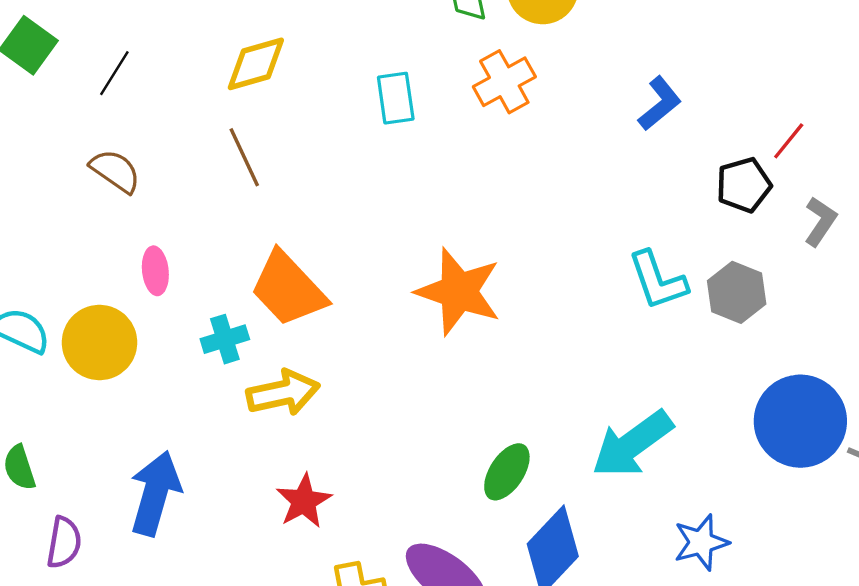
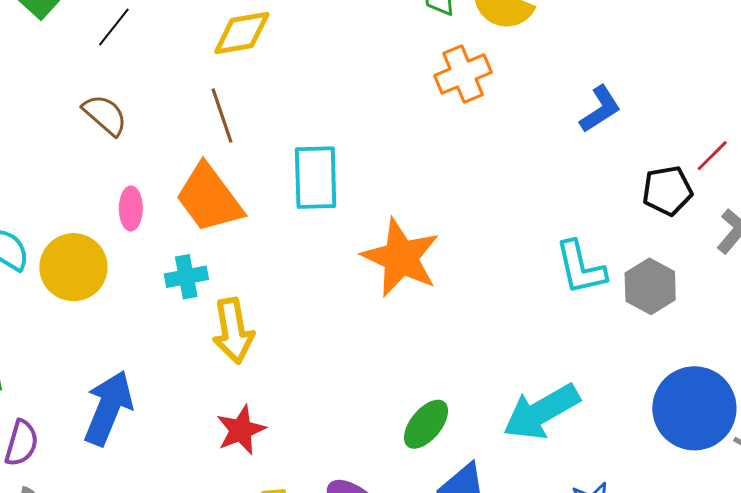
cyan rectangle: (396, 98) -> (316, 178), moved, size x1.4
orange trapezoid: (288, 289) -> (209, 198), moved
yellow arrow: (283, 393) -> (233, 331), turned 86

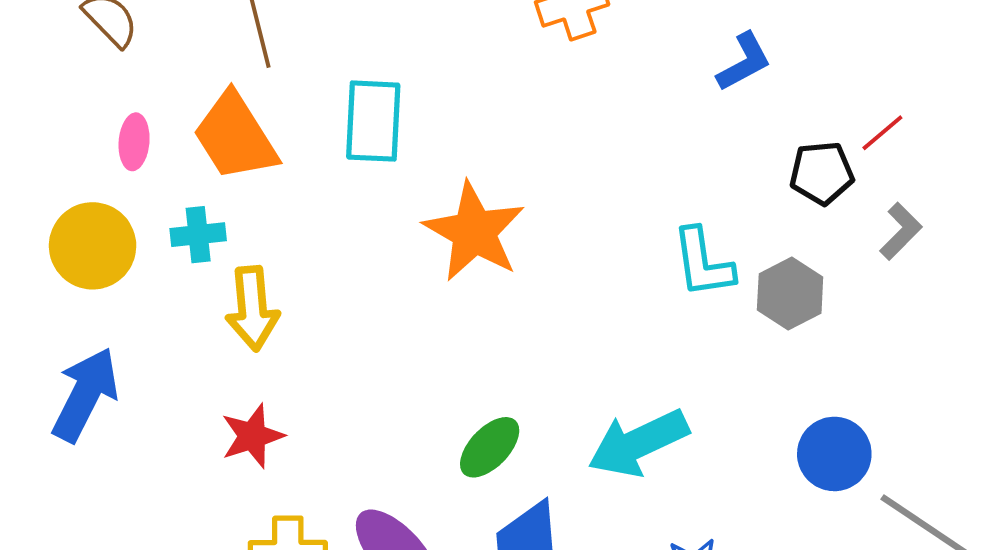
yellow circle: (73, 267) -> (93, 246), moved
blue circle: (694, 408) -> (834, 454), size x0.7

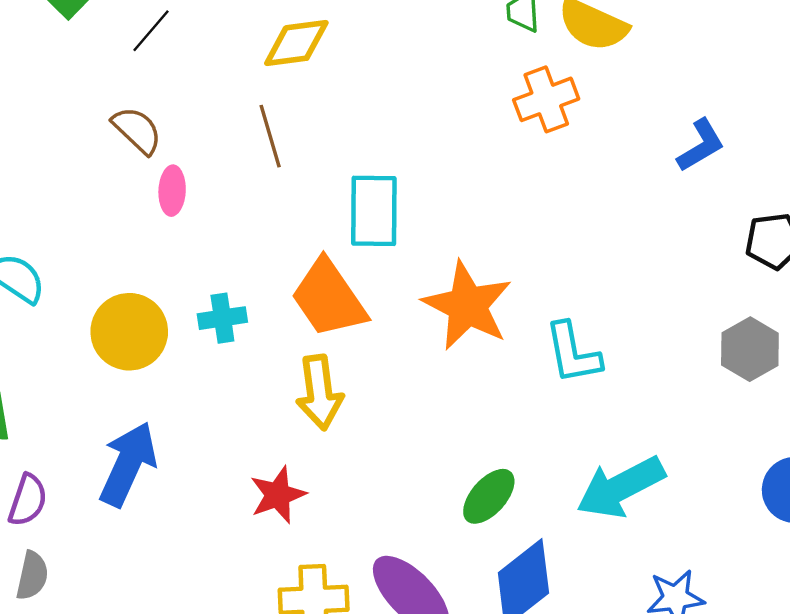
orange trapezoid: (235, 137) -> (329, 298), moved
pink ellipse: (134, 142) -> (172, 191), moved
cyan L-shape: (703, 263) -> (573, 353), moved
yellow arrow: (252, 308) -> (319, 392), moved

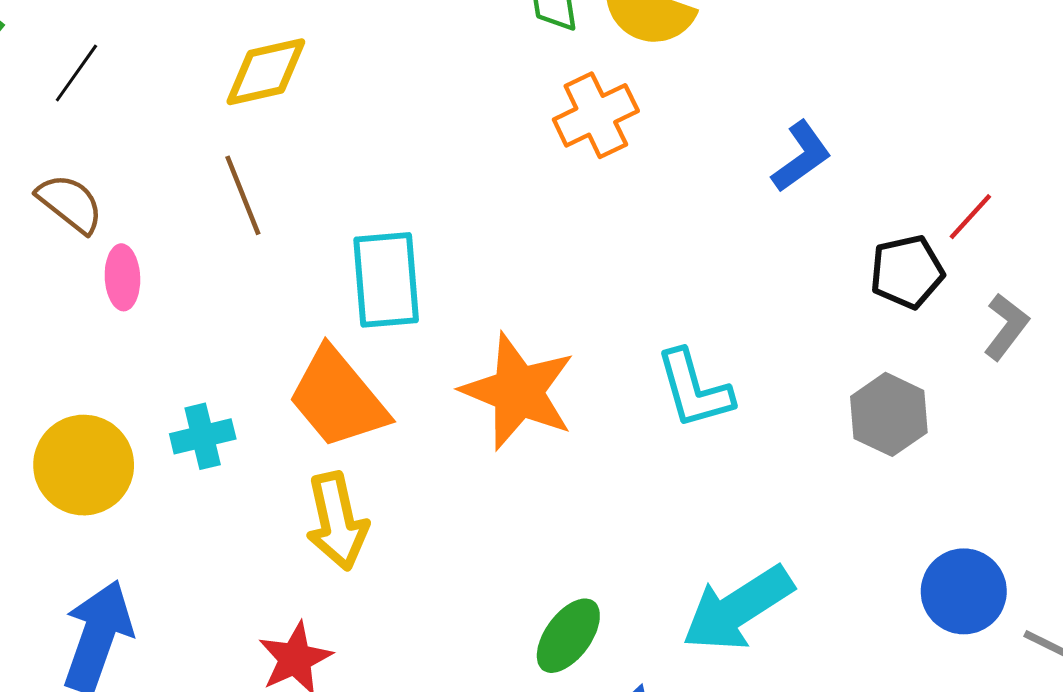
cyan L-shape: (573, 353) -> (694, 389), moved

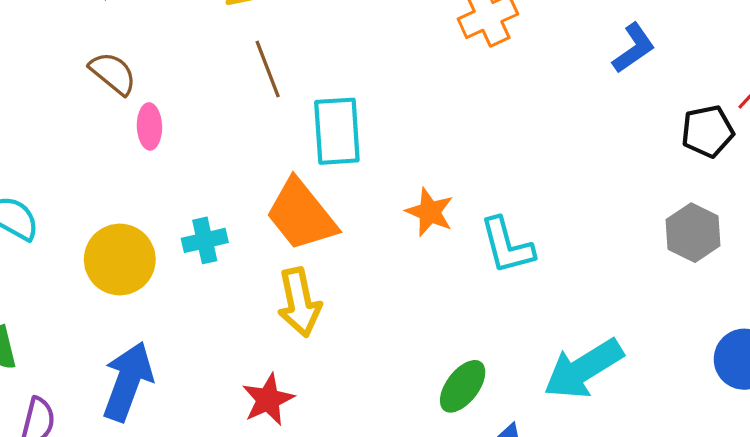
brown line: (243, 195) -> (268, 69), moved
cyan L-shape: (694, 389) -> (507, 246), moved
orange star: (518, 391) -> (430, 212), size x0.6

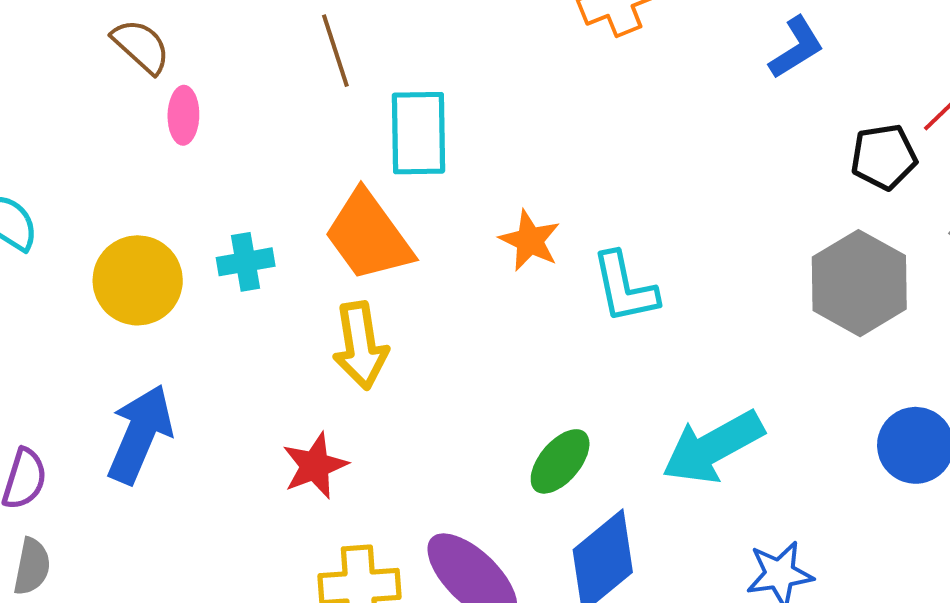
gray hexagon: (693, 233) -> (859, 283), size x1.4

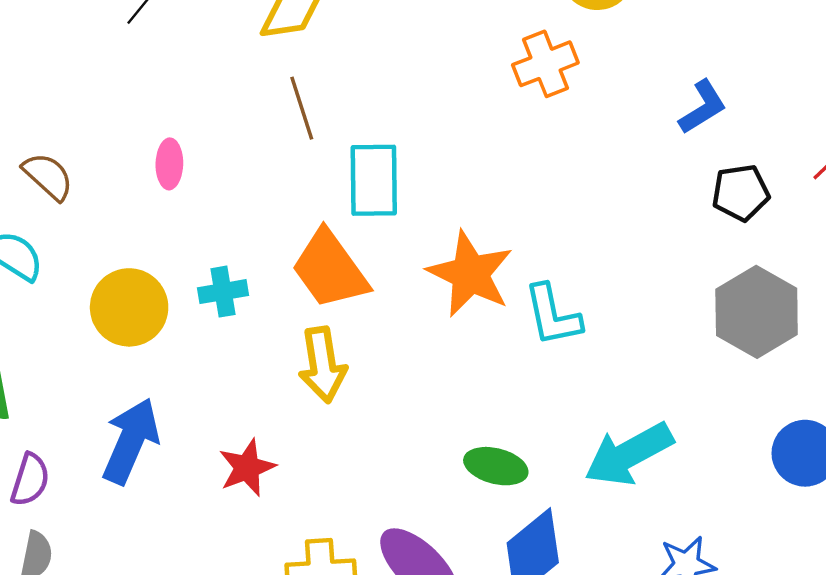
brown semicircle: (141, 46) -> (48, 176), moved
black pentagon: (884, 157) -> (741, 193), moved
orange star: (530, 241) -> (470, 274), size x1.6
green ellipse: (560, 461) -> (496, 466), turned 64
red star: (315, 466) -> (247, 468), moved

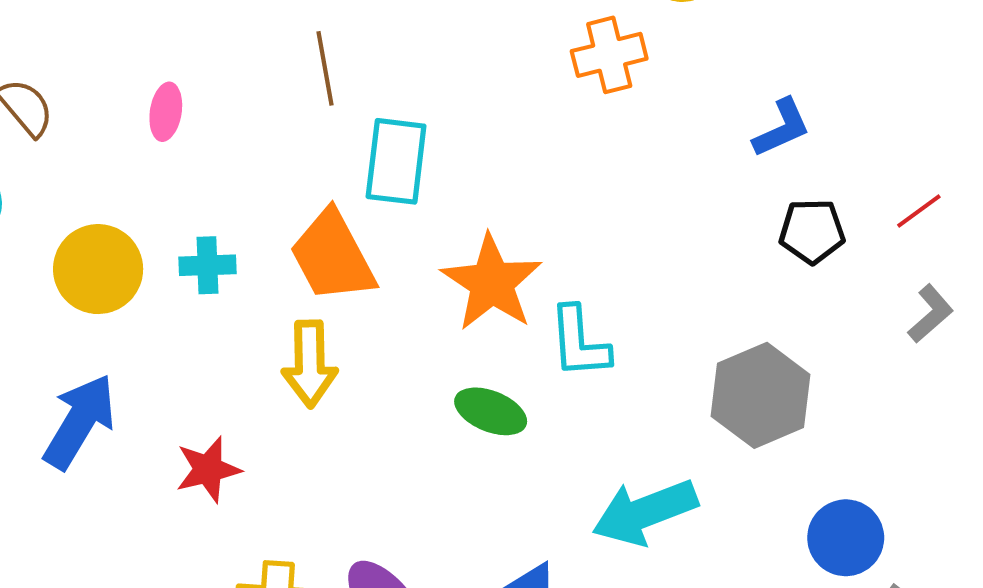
gray hexagon: (757, 312) -> (761, 395), moved
green ellipse: (496, 466) -> (491, 411), moved

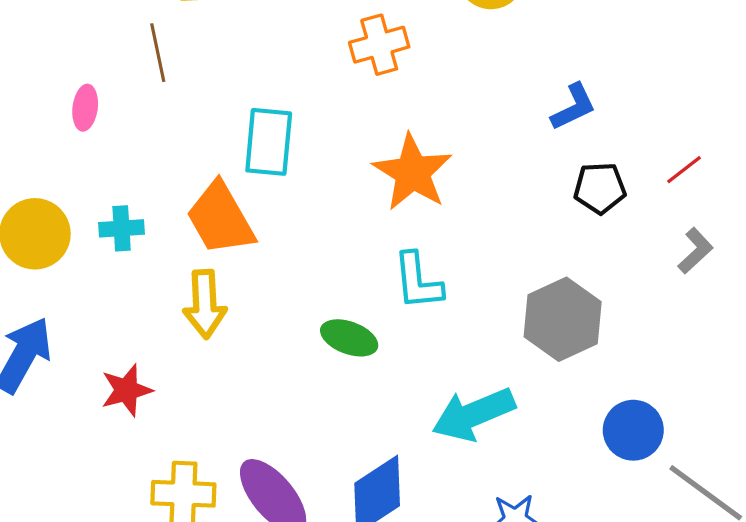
orange cross: (609, 55) -> (379, 45), moved
brown line: (325, 68) -> (158, 53), moved
orange star: (492, 283) -> (412, 172), moved

